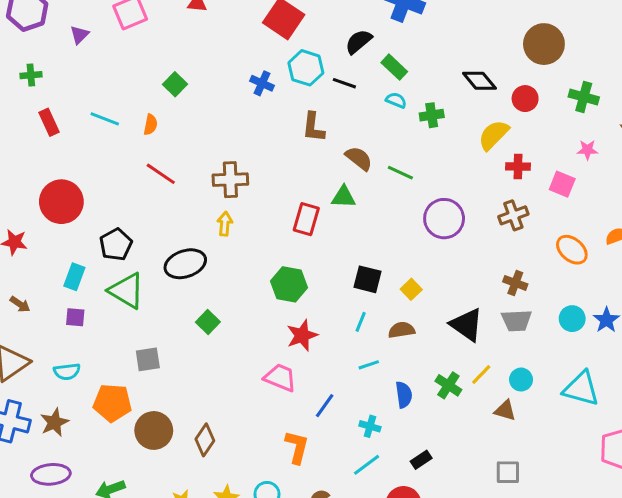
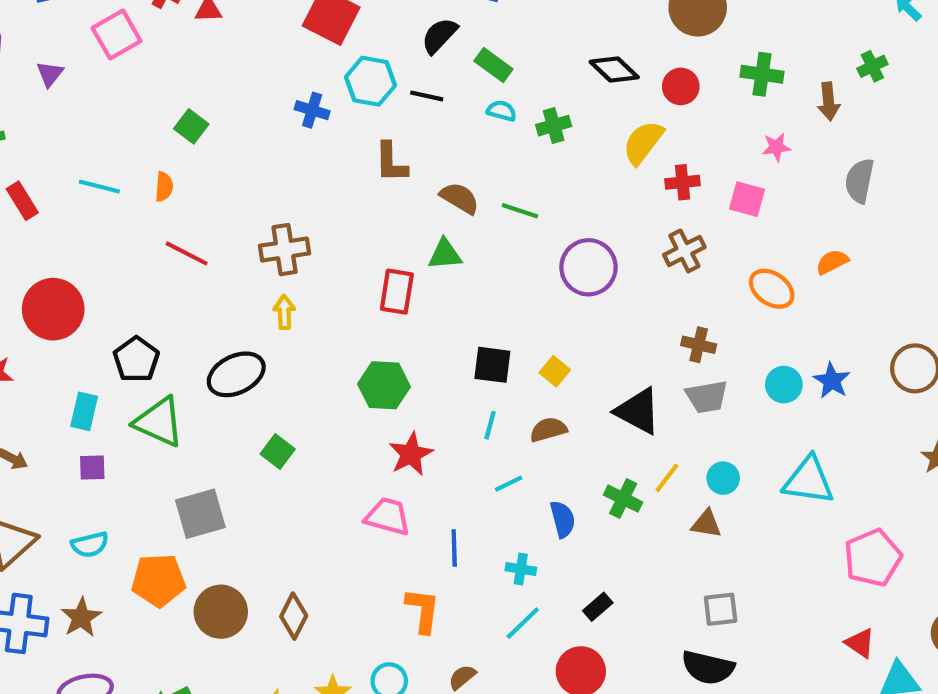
gray square: (148, 359) -> (200, 514), size x1.4
blue line: (325, 406) -> (454, 548), turned -30

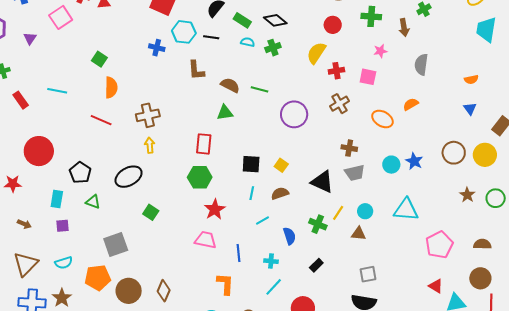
black diamond: (614, 70) -> (275, 20), moved
orange semicircle: (164, 187) -> (111, 87), moved, size x1.5
red rectangle: (397, 292) -> (204, 144), moved
green triangle: (159, 422) -> (93, 202), size x0.6
black rectangle: (598, 607) -> (316, 265), moved

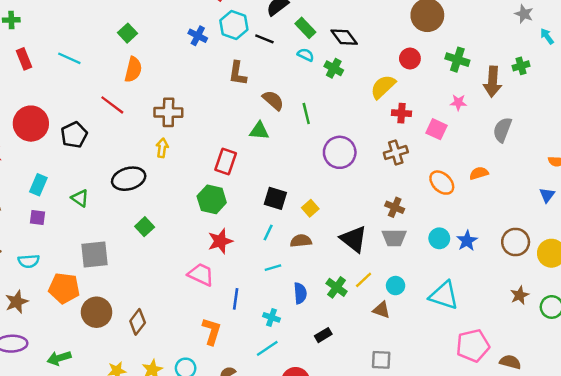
brown arrow: (404, 28) -> (493, 82), size x1.4
green cross: (273, 48) -> (334, 68), turned 35
green line: (259, 89) -> (306, 113), turned 48
black pentagon: (80, 173) -> (74, 135), moved
brown semicircle: (482, 244) -> (510, 362), moved

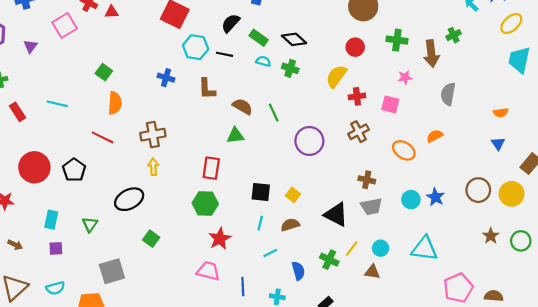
blue cross: (198, 36) -> (166, 78), moved
green triangle: (80, 198) -> (90, 224), turned 42

